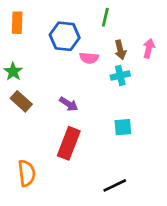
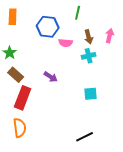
red rectangle: (69, 143) -> (23, 98), moved

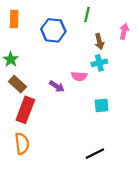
pink arrow: (110, 36) -> (124, 31), moved
pink semicircle: (66, 43) -> (79, 76), moved

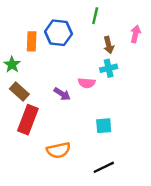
orange rectangle: (14, 19) -> (32, 41), moved
cyan square: (102, 105) -> (104, 126), moved
orange semicircle: (22, 144) -> (58, 150), moved, turned 85

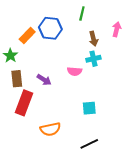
orange rectangle: (32, 41) -> (27, 36), turned 42
brown rectangle: (19, 91) -> (17, 79), turned 42
purple arrow: (62, 94) -> (44, 80), moved

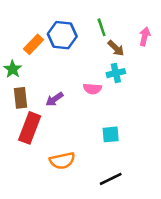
green line: (82, 14) -> (102, 27), moved, turned -32
brown arrow: (93, 39) -> (116, 48), turned -32
purple arrow: (44, 80) -> (54, 99), turned 112

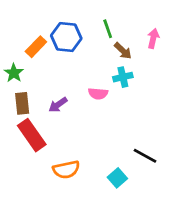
red rectangle: (30, 128) -> (32, 135), turned -56
cyan square: (111, 134) -> (117, 178), moved, turned -36
black line: (111, 179) -> (145, 156), moved, turned 55

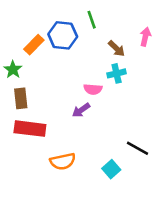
green line: (108, 29) -> (92, 20), moved
purple arrow: (58, 105) -> (81, 110), moved
red rectangle: (32, 135) -> (30, 129), turned -48

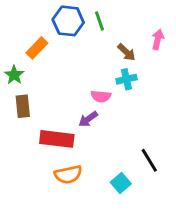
blue hexagon: (63, 35) -> (68, 21), moved
red rectangle: (30, 129) -> (57, 139), moved
black line: (137, 148) -> (149, 160), turned 30

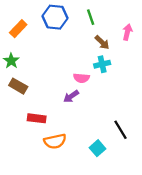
green line: (99, 21) -> (91, 17), moved
orange rectangle: (37, 48) -> (18, 29), moved
brown rectangle: (23, 106) -> (18, 86), turned -54
red rectangle: (57, 139) -> (37, 118), moved, size x0.7

